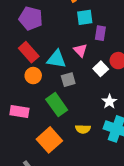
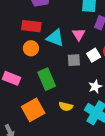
red rectangle: (29, 52) -> (31, 26), turned -54
gray square: (68, 80) -> (74, 60), moved

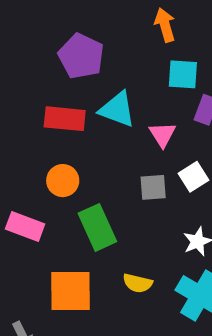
cyan triangle: (55, 38) -> (117, 109), moved
orange circle: (31, 48) -> (63, 181), moved
orange square: (33, 110) -> (71, 291), turned 30

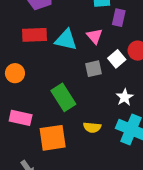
cyan triangle: (117, 109) -> (66, 40), moved
orange circle: (63, 181) -> (15, 73), moved
pink rectangle: (25, 227) -> (21, 118), moved

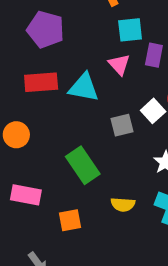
pink triangle: (95, 36) -> (119, 65), moved
orange square: (53, 138) -> (70, 220), size x0.6

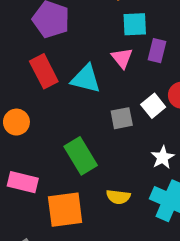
red rectangle: (41, 82) -> (44, 71), turned 64
orange square: (70, 220) -> (65, 210), size x1.6

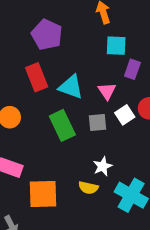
pink triangle: (122, 58) -> (107, 91), moved
green rectangle: (81, 156) -> (62, 125), moved
white star: (163, 157) -> (103, 166), moved

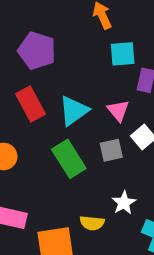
cyan triangle: (71, 87) -> (74, 111), turned -48
yellow semicircle: (88, 188) -> (92, 223), moved

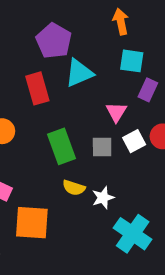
cyan triangle: (74, 111) -> (79, 73), moved
yellow semicircle: (92, 223) -> (74, 188), moved

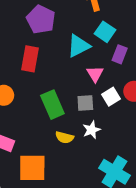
cyan square: (132, 61) -> (105, 32), turned 30
cyan triangle: (79, 73) -> (79, 46), moved
red rectangle: (37, 88) -> (30, 59), turned 30
white star: (103, 198) -> (92, 130), moved

